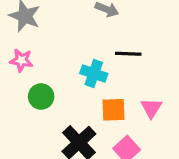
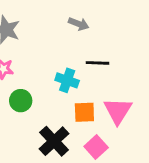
pink triangle: (151, 108) -> (118, 111), size x1.5

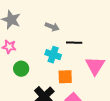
gray arrow: (79, 24) -> (52, 27), moved
pink triangle: (118, 111) -> (95, 66), moved

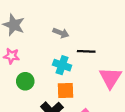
orange square: (65, 77) -> (65, 90), moved

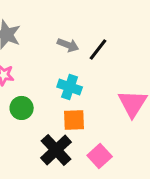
black line: (86, 51) -> (98, 50), moved, turned -54

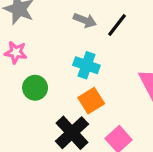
orange square: (74, 120) -> (91, 101), turned -30

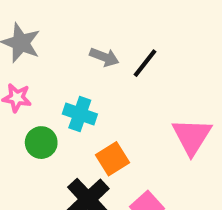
cyan cross: (86, 65) -> (80, 114), moved

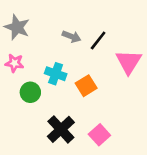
pink triangle: (192, 136) -> (129, 62), moved
orange square: (112, 159) -> (86, 86), moved

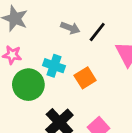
green circle: (30, 92) -> (28, 85), size x1.5

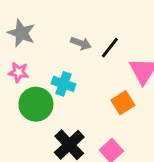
orange square: (85, 78) -> (123, 103), moved

